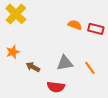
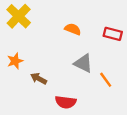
orange semicircle: (75, 25) -> (73, 29), moved
gray triangle: (65, 63) -> (83, 63), moved, turned 36

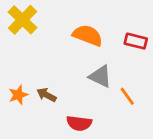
orange semicircle: (73, 29) -> (88, 35), size x1.5
orange star: (15, 61) -> (18, 95), moved

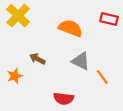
red rectangle: (136, 41) -> (109, 19), moved
brown arrow: (47, 95) -> (37, 59), moved

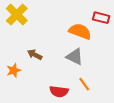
orange semicircle: (70, 28) -> (80, 31), moved
orange line: (102, 77) -> (84, 84), moved

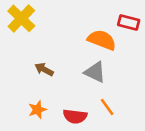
orange star: (14, 70) -> (37, 110), moved

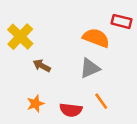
yellow cross: (21, 18) -> (20, 37), moved
gray triangle: (95, 72) -> (90, 68), turned -50

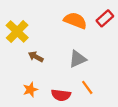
red rectangle: (121, 21) -> (105, 18), turned -56
orange semicircle: (96, 38) -> (75, 21), moved

